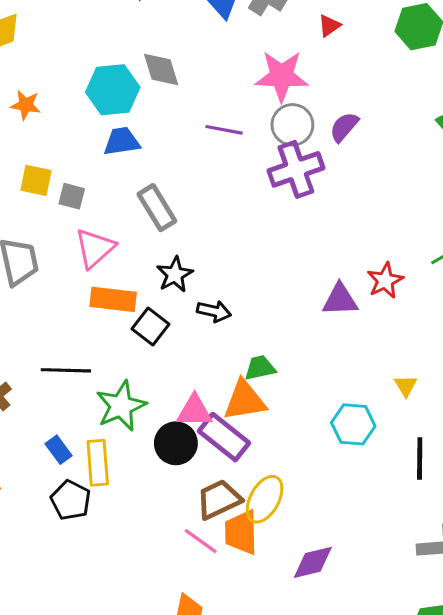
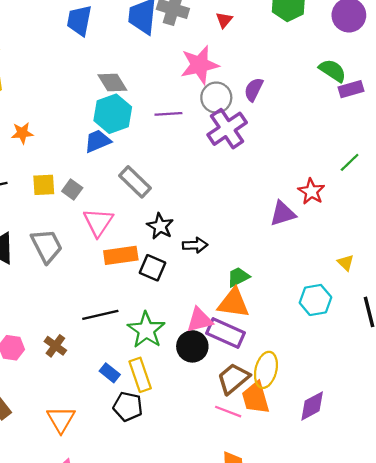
cyan hexagon: (113, 90) -> (113, 114), moved
gray square: (72, 196) -> (72, 189), turned 36
orange triangle: (245, 400) -> (233, 303), turned 32

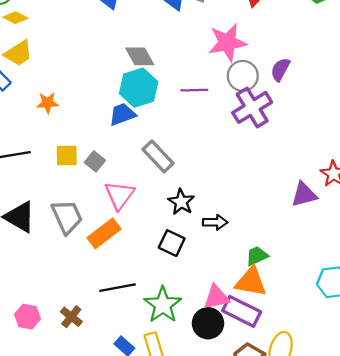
orange rectangle: (121, 255) -> (104, 233), moved, turned -32

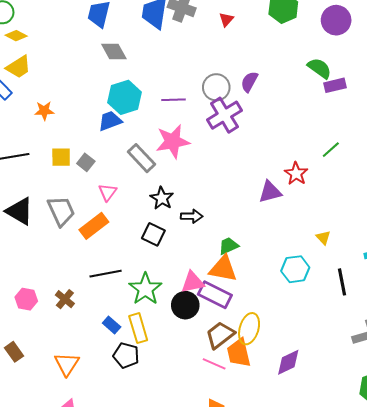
pink star: (227, 43) -> (173, 141), moved
gray diamond: (140, 56) -> (114, 51), moved
pink triangle: (119, 195) -> (107, 192), size x0.7

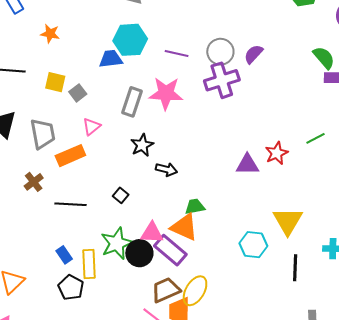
gray rectangle: (141, 158) -> (132, 102), turned 48
black square: (153, 234) -> (121, 195), moved, size x0.7
yellow triangle: (323, 238) -> (288, 221), size x2.0
green star: (145, 289) -> (117, 243), moved
brown cross: (65, 299) -> (34, 182), moved

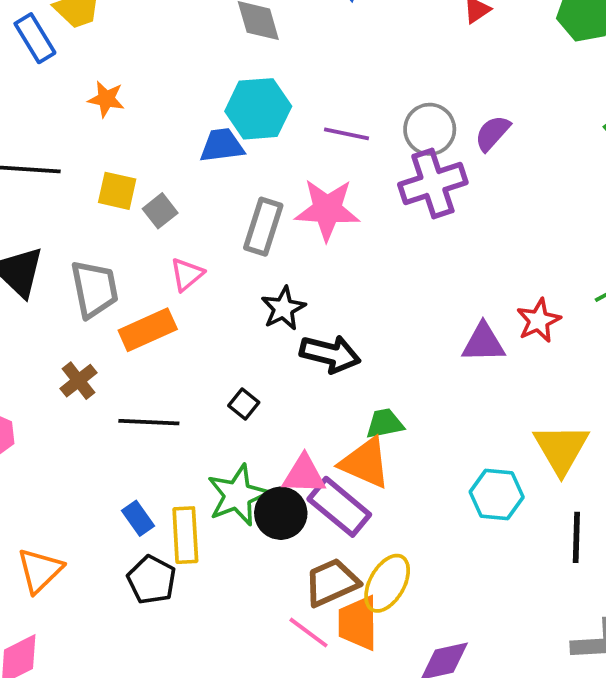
black arrow: (166, 169) -> (330, 354), size x1.4

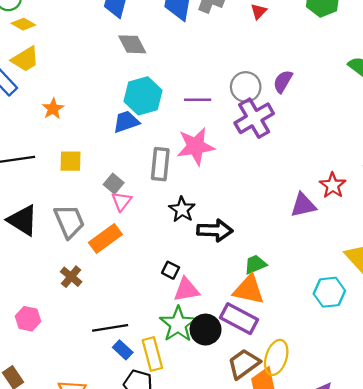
orange star: (106, 99) -> (53, 109), turned -30
gray square: (160, 211) -> (114, 184), moved
black line: (149, 422) -> (110, 328), moved
pink triangle: (304, 475) -> (186, 290), moved

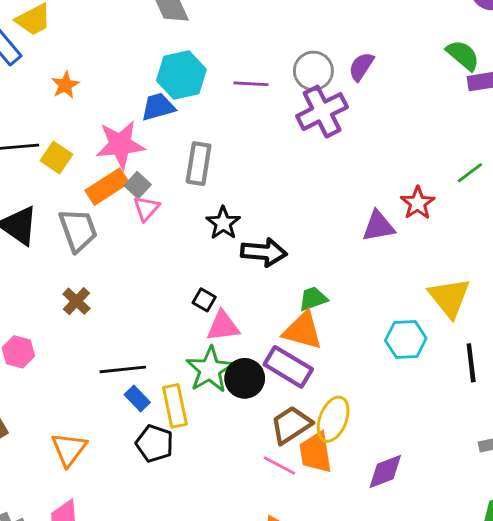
pink star: (196, 146) -> (120, 145), moved
yellow square: (71, 161) -> (56, 157), moved, turned 30
orange rectangle: (105, 239) -> (107, 187), moved

